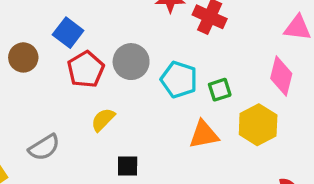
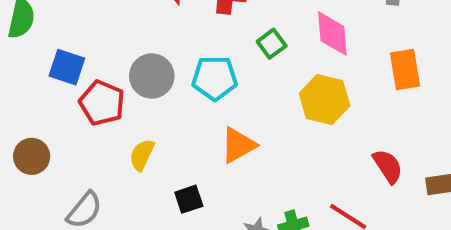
brown circle: (23, 57) -> (32, 156), moved
green square: (220, 90) -> (272, 44), moved
orange triangle: (204, 135) -> (238, 145), moved

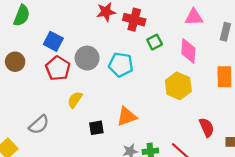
green square: (272, 44) -> (155, 42), moved
blue square: (67, 67) -> (53, 41), moved
orange triangle: (238, 145) -> (127, 116), moved
brown circle: (32, 156) -> (15, 62), moved

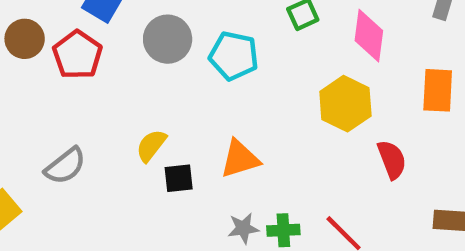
red pentagon: (58, 68) -> (77, 55), moved
yellow semicircle: (75, 100) -> (151, 146), moved
red semicircle: (207, 127) -> (392, 160), moved

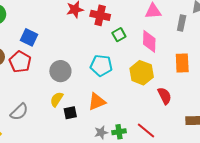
gray circle: (168, 39) -> (60, 71), moved
cyan pentagon: (234, 56) -> (101, 65), moved

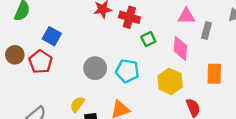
gray rectangle: (182, 23) -> (206, 31), moved
gray circle: (60, 71) -> (95, 68), moved

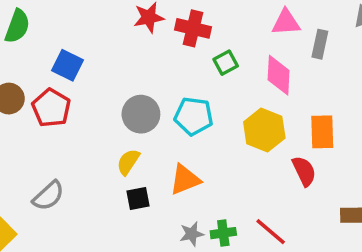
orange rectangle: (214, 74) -> (322, 132), moved
yellow semicircle: (77, 104) -> (128, 162), moved

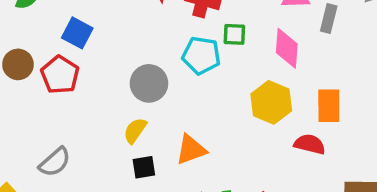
green square: (226, 63) -> (234, 34), turned 30
cyan pentagon: (194, 116) -> (201, 55), moved
red semicircle: (304, 171) -> (310, 144), turned -52

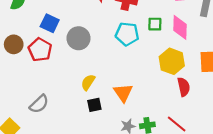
green square: (234, 34) -> (155, 24), moved
gray circle: (149, 83) -> (78, 38), moved
red semicircle: (310, 144) -> (184, 87), moved, turned 66
orange triangle: (191, 150) -> (123, 93), turned -42

